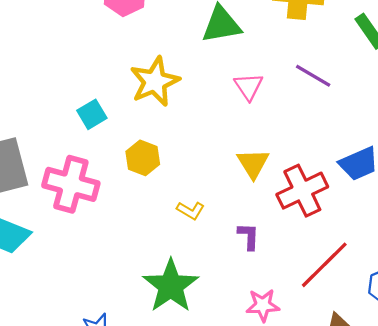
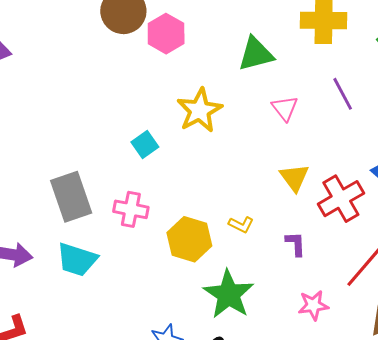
purple line: (313, 76) -> (343, 94), turned 36
yellow hexagon: (143, 158) -> (189, 239), moved, size x1.4
pink cross: (71, 184) -> (131, 209), size x0.7

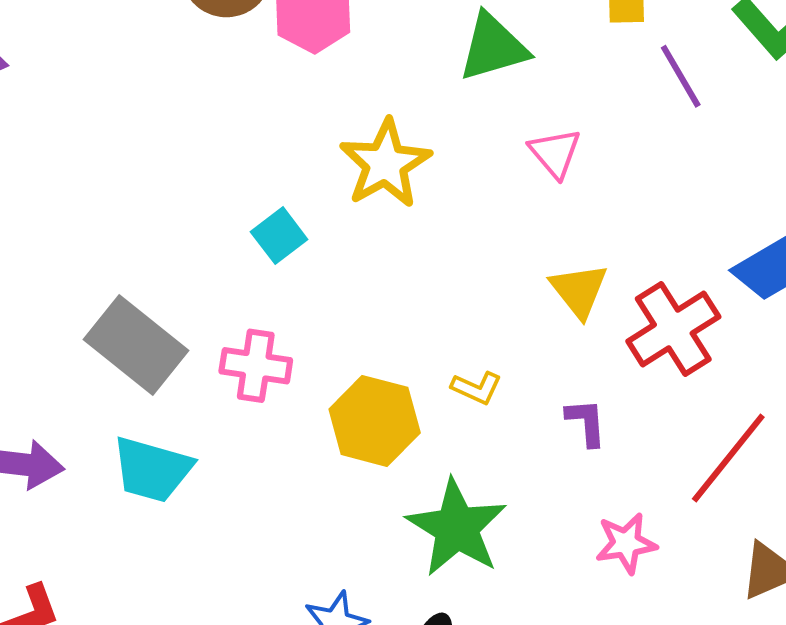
purple line: (343, 94) -> (681, 76), moved
gray rectangle: (71, 197) -> (136, 345), turned -30

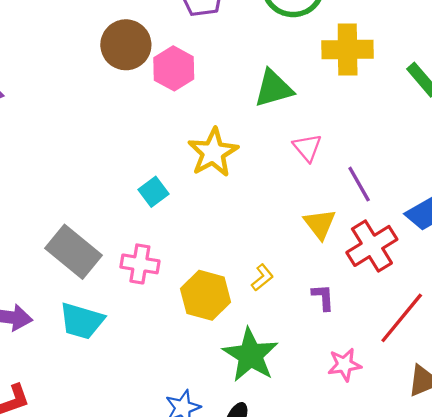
purple line: (681, 76) -> (359, 184), moved
yellow L-shape: (477, 388) -> (262, 278), turned -64

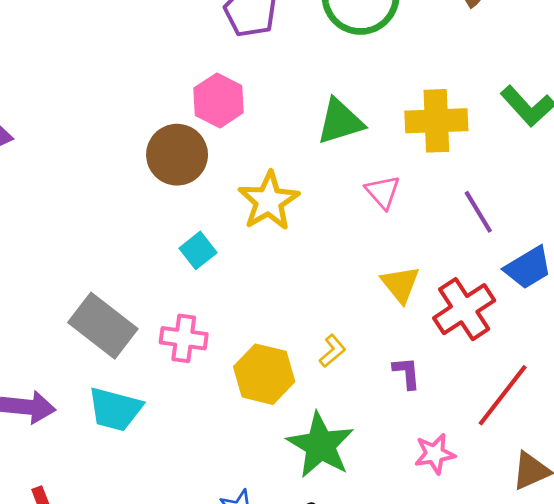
brown circle: (126, 45) -> (177, 155), moved
yellow cross: (348, 49) -> (436, 121), moved
purple line: (359, 184) -> (478, 212), moved

